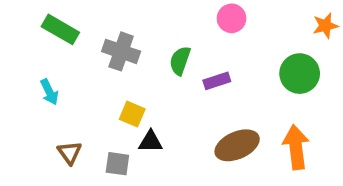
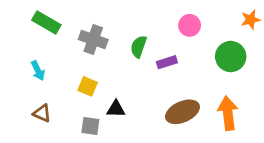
pink circle: (232, 18) -> (190, 25), moved
yellow square: (132, 114) -> (88, 86), moved
brown triangle: (70, 153) -> (42, 113), moved, turned -30

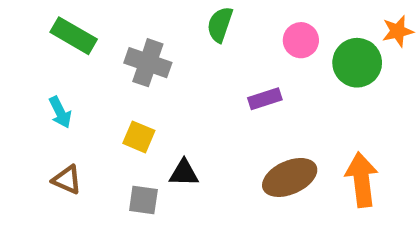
green semicircle: (139, 47) -> (220, 24), moved
green circle: (231, 57) -> (357, 63), moved

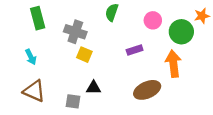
green rectangle: (74, 36) -> (38, 18), turned 45
yellow square: (139, 137) -> (84, 55), moved
brown triangle: (67, 180) -> (34, 91), size x1.5
orange arrow: (362, 180) -> (173, 64), moved

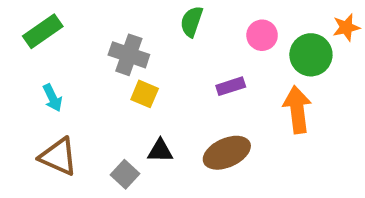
green rectangle: (38, 18) -> (43, 31), moved, turned 70
brown ellipse: (147, 90) -> (227, 153), moved
gray square: (73, 101) -> (125, 174), turned 35

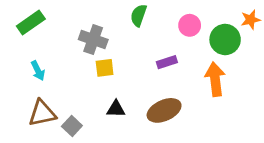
yellow square: (145, 94) -> (105, 68), turned -30
brown triangle: (58, 157) -> (42, 113), turned -36
gray square: (125, 174) -> (72, 126), moved

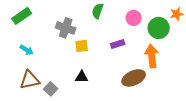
yellow square: (105, 68) -> (82, 46), moved
cyan arrow: (38, 71) -> (27, 50), turned -32
brown ellipse: (164, 110) -> (134, 78), moved

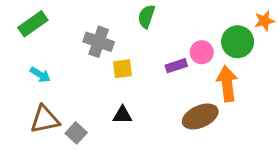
pink circle: (134, 18) -> (202, 52), moved

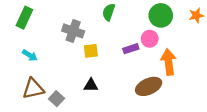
green rectangle: (33, 24) -> (24, 18), turned -30
green circle: (238, 42) -> (161, 15), moved

